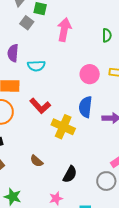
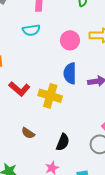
cyan semicircle: (36, 66) -> (31, 30), moved
red L-shape: (40, 106) -> (19, 89), moved

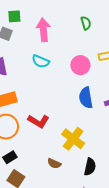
cyan semicircle: (31, 30) -> (41, 61), turned 42
yellow cross: (50, 96) -> (73, 139), moved, turned 30

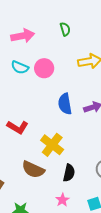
pink arrow: (43, 30) -> (23, 36), turned 85
pink circle: (80, 65) -> (44, 68), moved
brown semicircle: (54, 163) -> (33, 170), size x1.6

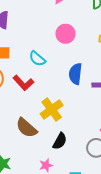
cyan semicircle: (20, 67) -> (37, 59), moved

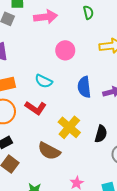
black semicircle: (60, 141) -> (101, 134), moved

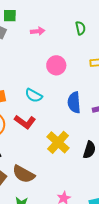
pink arrow: (46, 17) -> (38, 31), size x0.6
brown semicircle: (49, 151) -> (24, 174), moved

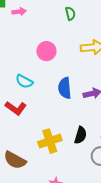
pink arrow: (38, 31) -> (19, 12), moved
yellow cross: (58, 142) -> (50, 141), moved, turned 30

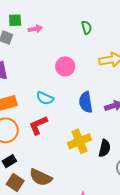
red L-shape: (16, 108) -> (38, 125), turned 125
yellow cross: (50, 141) -> (80, 141), moved

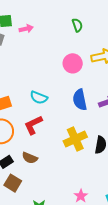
pink circle: (65, 66) -> (73, 63), moved
brown semicircle: (41, 177) -> (30, 158), moved, size x0.7

